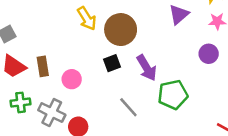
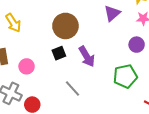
yellow arrow: (87, 18) -> (13, 23), moved
green pentagon: (173, 95) -> (125, 76), moved

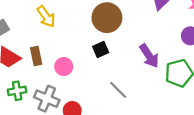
purple arrow: (87, 57) -> (149, 56), moved

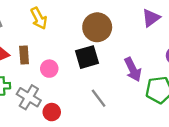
black square: (101, 49) -> (87, 57), size x1.5

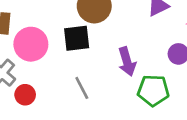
pink circle: (49, 69) -> (31, 44), size x1.6

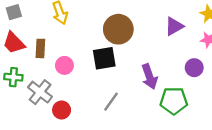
pink circle: (31, 44) -> (64, 65), size x0.6
gray line: (82, 88) -> (111, 102), turned 66

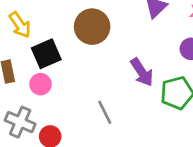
black square: (104, 58) -> (46, 54), moved
gray line: (111, 102) -> (105, 112), turned -48

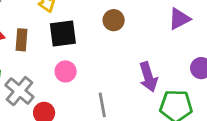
brown circle: (92, 27) -> (114, 20), size x0.6
pink circle: (40, 84) -> (66, 71), moved

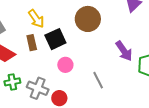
brown circle: (114, 20) -> (88, 19), size x1.6
brown rectangle: (22, 40) -> (32, 43), moved

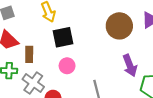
brown circle: (88, 19) -> (119, 26), moved
brown rectangle: (32, 43) -> (29, 54), moved

